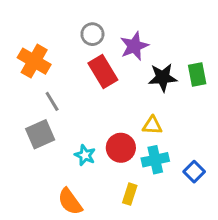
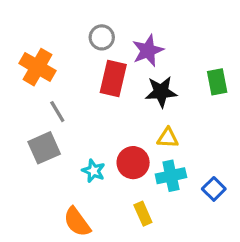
red rectangle: (103, 72) -> (113, 79), turned 44
black star: (163, 77) -> (161, 92), moved
yellow rectangle: (130, 194) -> (143, 214), turned -42

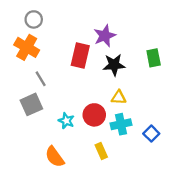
gray circle: (102, 37) -> (34, 19), moved

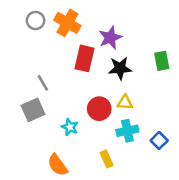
orange cross: (27, 47) -> (67, 23), moved
red circle: (94, 115) -> (99, 109), moved

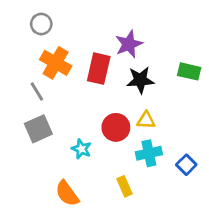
orange cross: (67, 23) -> (56, 63), moved
green rectangle: (162, 61) -> (189, 71), turned -66
gray line: (43, 83) -> (37, 91), moved

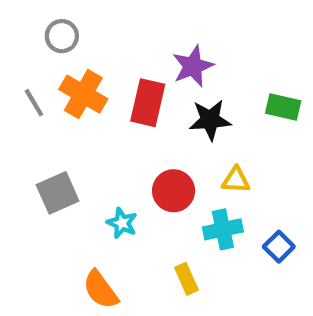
gray line: (37, 91) -> (34, 103), moved
yellow triangle: (146, 120) -> (236, 180), moved

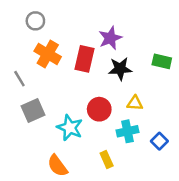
gray line: (34, 103) -> (19, 79), moved
cyan star: (122, 223) -> (70, 128), size x1.5

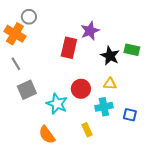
orange cross: (48, 54) -> (15, 34), moved
black star: (120, 69) -> (110, 56), moved, turned 30
blue square: (159, 141) -> (130, 115), turned -32

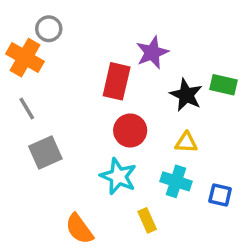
red circle: (81, 89) -> (130, 131), moved
cyan star: (57, 104) -> (118, 176), moved
cyan cross: (104, 107) -> (176, 181), turned 30

